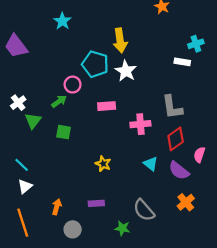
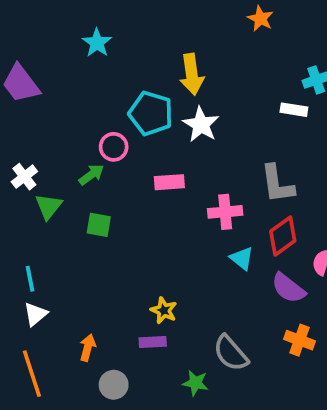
yellow star: (103, 164) -> (164, 310), moved
cyan triangle: (151, 164) -> (242, 258), moved
cyan line: (22, 165) -> (30, 279), turned 35
orange cross: (186, 202) -> (299, 340), turned -30

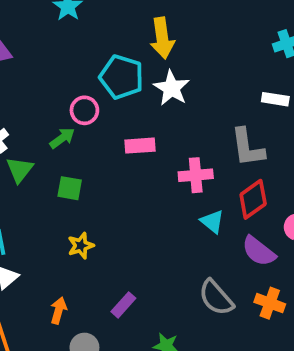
white rectangle: (294, 110) -> (275, 99), moved
yellow star: (164, 310) -> (81, 246), moved, turned 30
purple rectangle: (153, 342) -> (123, 305), turned -45
gray semicircle: (231, 353) -> (216, 298), moved

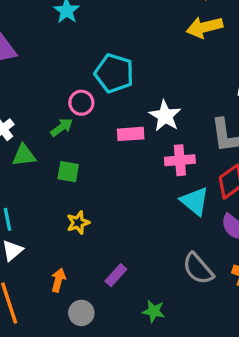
yellow arrow: (162, 38) -> (205, 27), moved, turned 84
white star: (172, 88) -> (165, 116), moved
green triangle: (20, 170) -> (24, 155), turned 45
cyan triangle: (212, 222) -> (195, 201), size x1.4

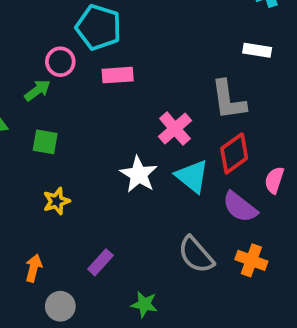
white star: (165, 116) -> (139, 174), moved
pink rectangle: (131, 134) -> (118, 75), moved
pink cross: (180, 160) -> (175, 129), turned -36

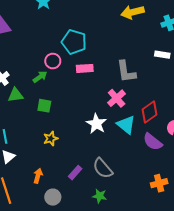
gray L-shape: (228, 100) -> (126, 72), moved
gray semicircle: (196, 255) -> (103, 168), moved
orange cross: (251, 260) -> (159, 183), moved, turned -35

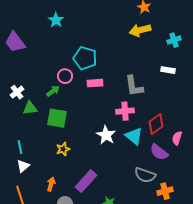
pink cross: (117, 98) -> (125, 111), turned 36
green square: (44, 106) -> (57, 118), size x1.5
gray semicircle: (103, 168) -> (145, 175), moved, turned -30
purple rectangle: (75, 173) -> (86, 181), size x1.6

